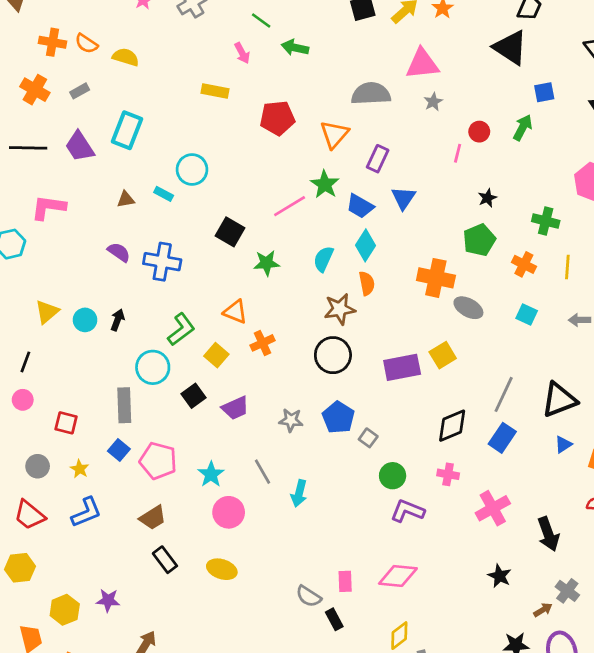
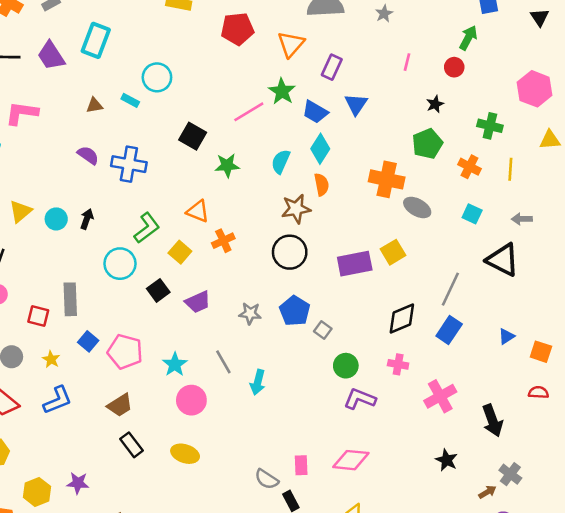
red circle: (479, 132) -> (454, 67), moved
black triangle: (559, 400) -> (503, 260), moved, turned 48
gray rectangle: (124, 405) -> (70, 299), moved

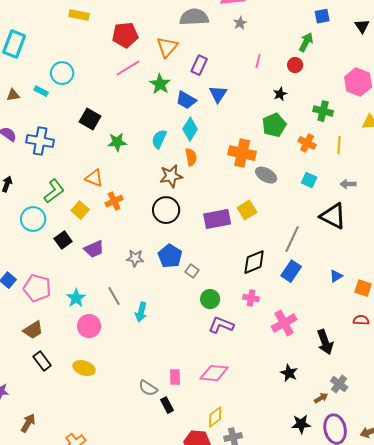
pink line: (249, 112) -> (128, 68), moved

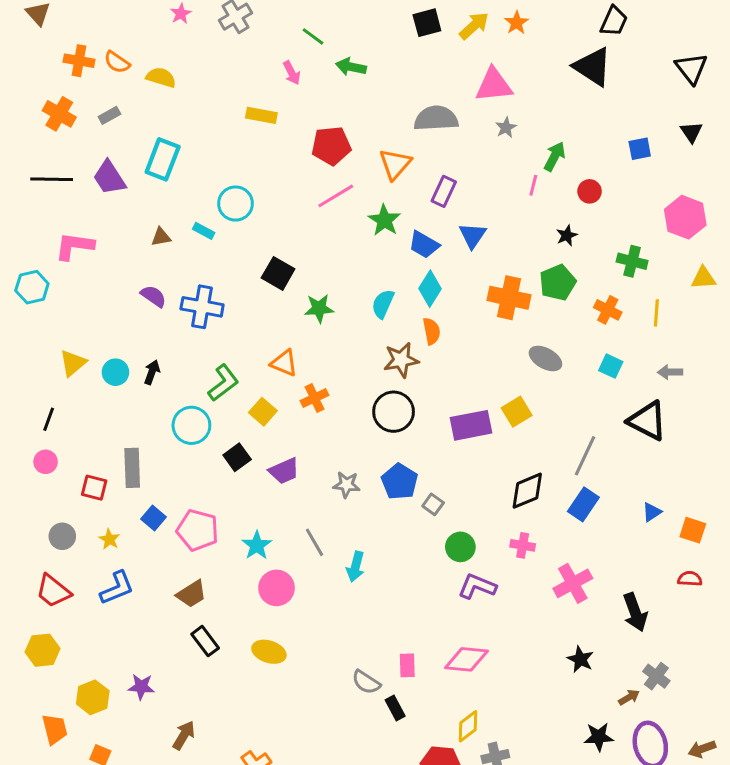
blue square: (322, 16) -> (640, 149), moved
green arrow: (306, 42) -> (555, 156), moved
orange cross: (242, 153) -> (509, 298), moved

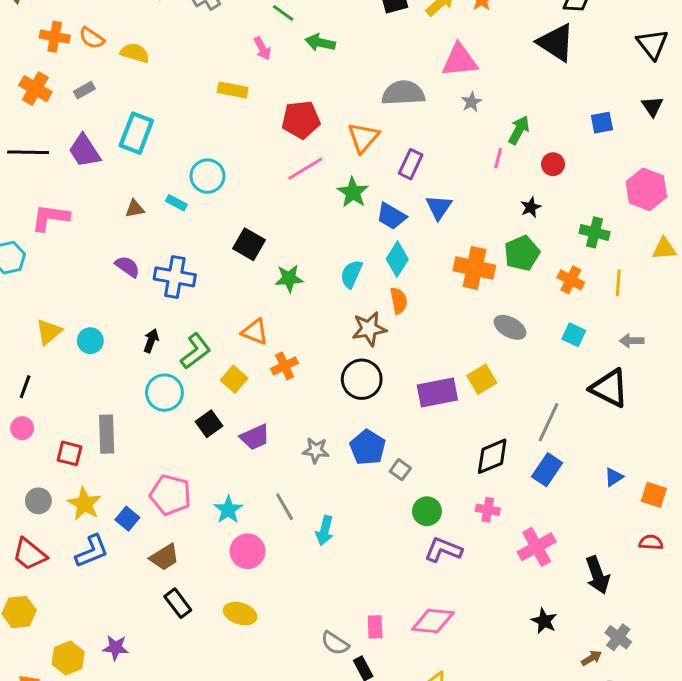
black arrow: (152, 372) -> (151, 341), moved
blue square: (153, 518) -> (127, 519), moved
yellow star: (109, 539) -> (84, 504), size x1.6

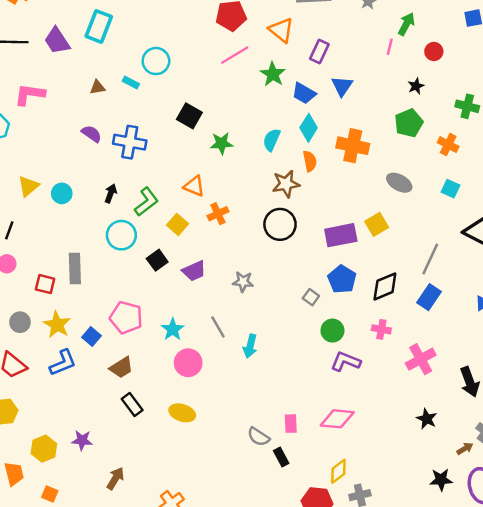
orange triangle: (363, 138) -> (281, 30), turned -32
orange cross: (474, 268) -> (353, 146), moved
blue pentagon: (368, 447) -> (342, 279), moved

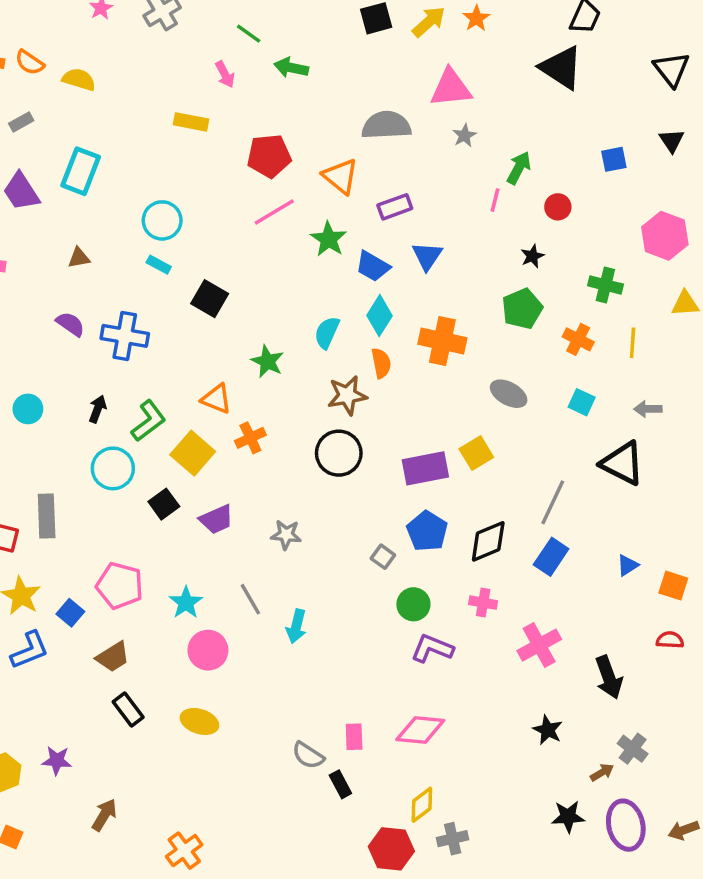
purple rectangle: (319, 51) -> (395, 207), turned 45
cyan rectangle: (131, 82) -> (159, 265), moved
green star: (222, 143) -> (267, 361), moved, turned 30
yellow square: (177, 224) -> (193, 453), size x1.4

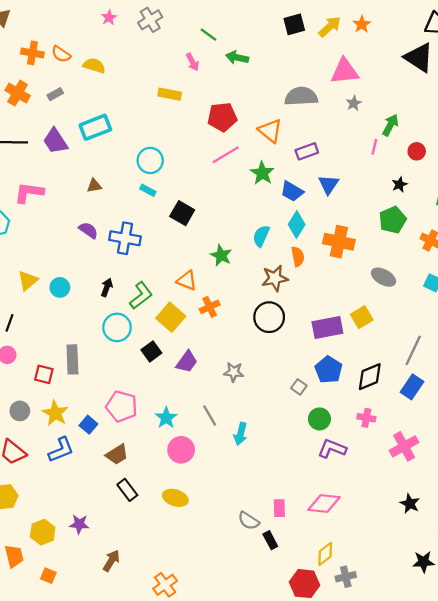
cyan rectangle: (81, 171) -> (95, 127), turned 48
purple trapezoid: (216, 519) -> (187, 362), turned -30

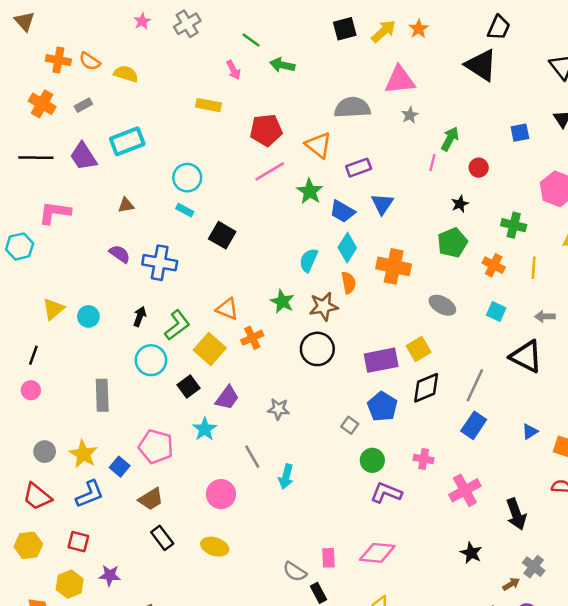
green star: (221, 255) -> (282, 301), moved
red square: (44, 374) -> (78, 542), moved
black diamond: (370, 377) -> (426, 388), moved
cyan star: (166, 418) -> (205, 429), moved

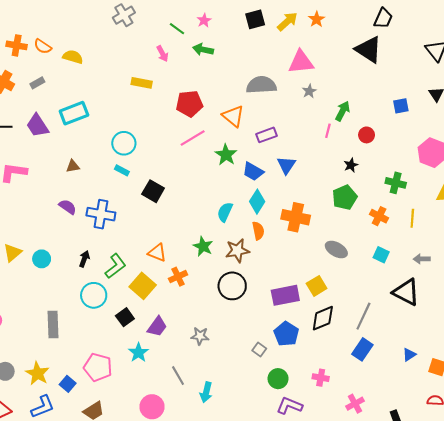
pink star: (142, 21) -> (204, 20), moved
pink cross: (465, 490) -> (355, 404), size x0.7

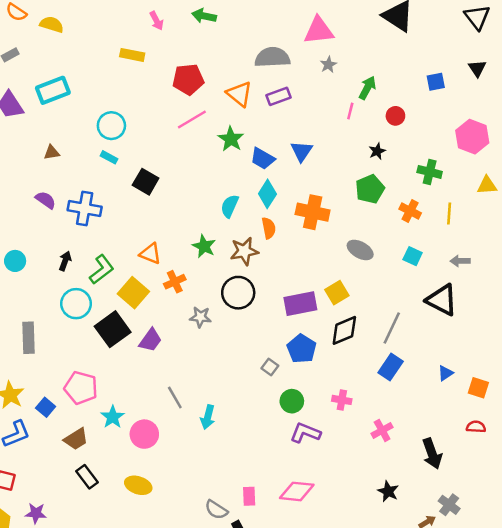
purple rectangle: (267, 135) -> (278, 96), moved
black square: (125, 317) -> (113, 329), size x1.6
gray star: (200, 336) -> (200, 317), moved
cyan star: (138, 353) -> (113, 417), moved

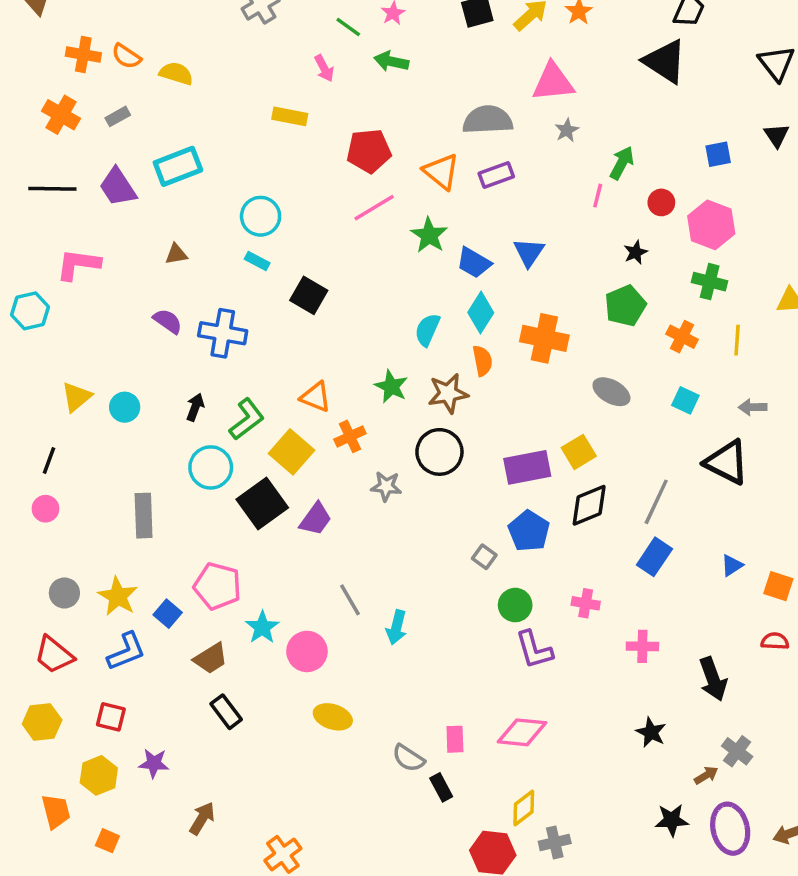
pink hexagon: (472, 137) -> (711, 225), moved
pink cross: (382, 430) -> (642, 646), turned 30
purple L-shape: (305, 433) -> (534, 650), turned -128
yellow ellipse: (138, 485) -> (333, 717), moved

